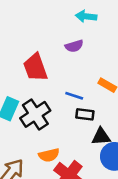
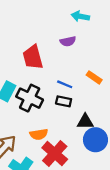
black cross: (35, 114) -> (30, 98), turned -35
black rectangle: (85, 114) -> (64, 101), moved

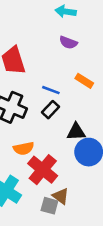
purple semicircle: (68, 41) -> (68, 43), moved, turned 35
black rectangle: (64, 101) -> (50, 110), turned -56

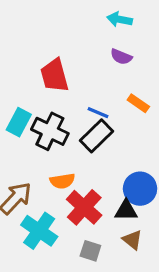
black rectangle: (50, 110) -> (96, 136), size x1.5
black triangle: (76, 132) -> (126, 210), moved
brown triangle: (61, 196) -> (132, 240), moved

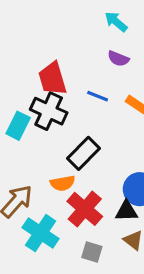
cyan arrow: (120, 19) -> (116, 22), turned 30
blue line: (98, 113) -> (98, 96), moved
black cross: (50, 131) -> (49, 111), moved
black rectangle: (96, 136) -> (83, 153), moved

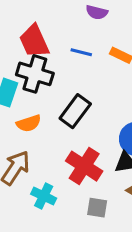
orange semicircle: (63, 183) -> (29, 123), moved
cyan cross: (41, 233) -> (44, 196), size x0.7

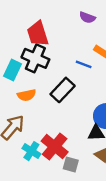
blue line: (81, 52) -> (84, 64), moved
red cross: (84, 166) -> (55, 147), moved

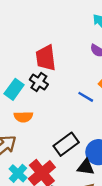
black cross: (35, 58) -> (39, 82), size x0.7
black rectangle: (63, 90) -> (66, 144), moved

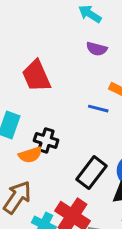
black cross: (39, 82) -> (46, 140), moved

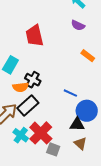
blue line: (98, 109) -> (70, 93), moved
black rectangle: (91, 173) -> (28, 105), moved

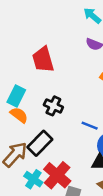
black cross: (33, 80) -> (53, 106), moved
orange semicircle: (21, 87) -> (19, 115), moved, turned -133

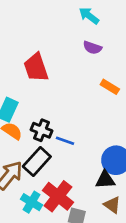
black cross: (53, 106) -> (42, 130), moved
blue line: (90, 126) -> (65, 141), moved

